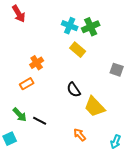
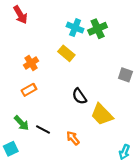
yellow rectangle: (78, 50) -> (66, 53), moved
orange cross: (37, 63) -> (31, 63), moved
orange arrow: (80, 135) -> (73, 138), moved

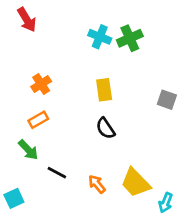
yellow rectangle: (66, 53) -> (104, 90), moved, turned 42
yellow trapezoid: (102, 114) -> (136, 183), moved
green arrow: (21, 123) -> (28, 150), moved

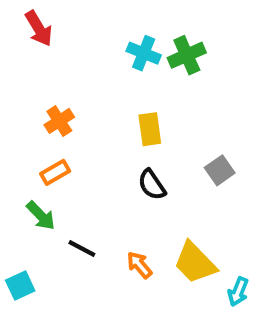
gray square: (167, 100) -> (220, 170), moved, turned 36

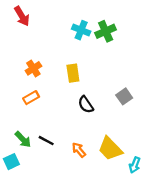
yellow rectangle: (150, 129) -> (73, 73), moved
green arrow: (41, 216) -> (23, 139), moved

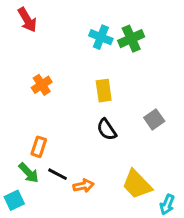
yellow rectangle: (73, 73) -> (104, 91), moved
orange rectangle: (31, 98) -> (39, 147), moved, turned -42
orange arrow: (79, 150) -> (84, 186), moved, turned 119

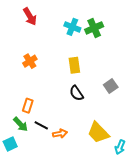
red arrow: (27, 20) -> (30, 17), moved

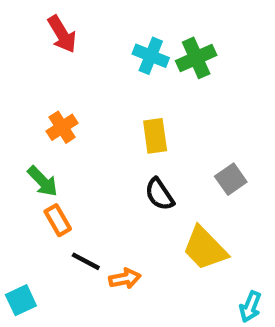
orange rectangle: (28, 106) -> (58, 220), turned -48
green arrow: (21, 124) -> (43, 181), moved
yellow trapezoid: (98, 133) -> (205, 248), moved

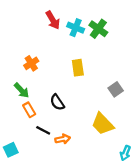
red arrow: (62, 34) -> (53, 20), moved
green cross: (196, 58) -> (98, 29), turned -30
black semicircle: (159, 194) -> (57, 102), moved

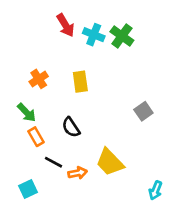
yellow rectangle: (78, 68) -> (80, 82), moved
yellow trapezoid: (103, 124) -> (110, 162), moved
cyan square: (11, 150) -> (28, 189), moved

